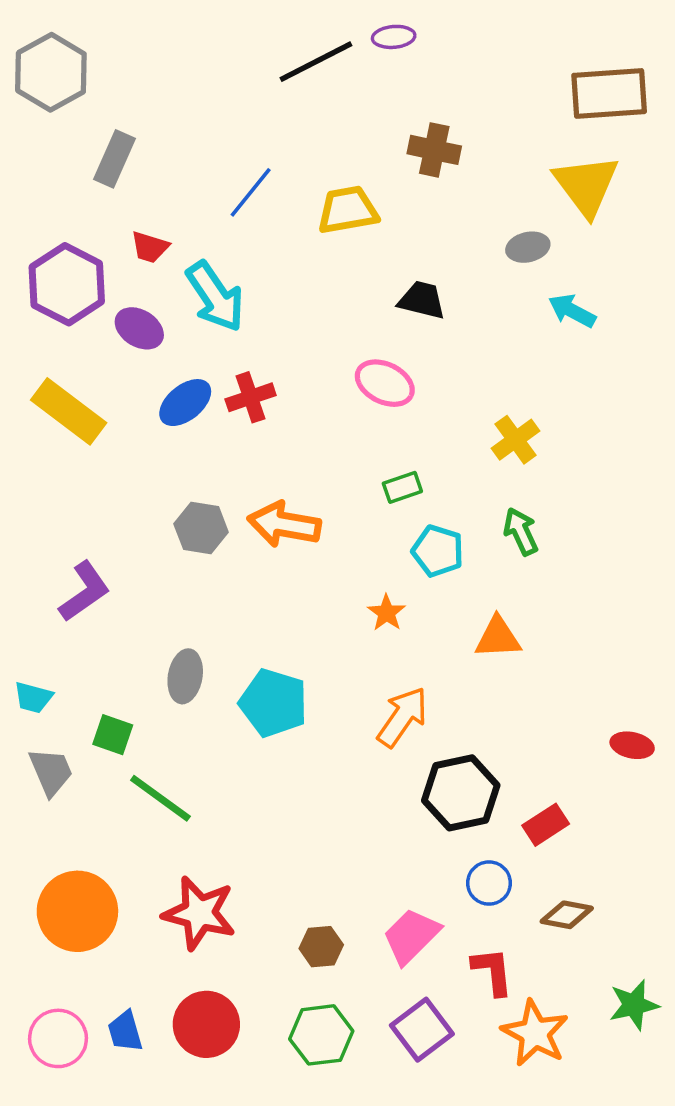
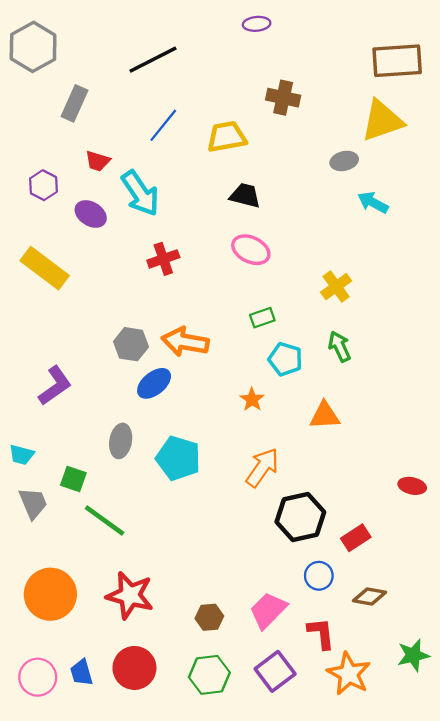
black line: (316, 62) -> (153, 60), moved
yellow triangle: (586, 185) -> (382, 121), turned 48
purple hexagon: (67, 284) -> (43, 185), size x0.6
black trapezoid: (422, 300) -> (245, 196), moved
blue ellipse: (185, 403) -> (154, 383), moved

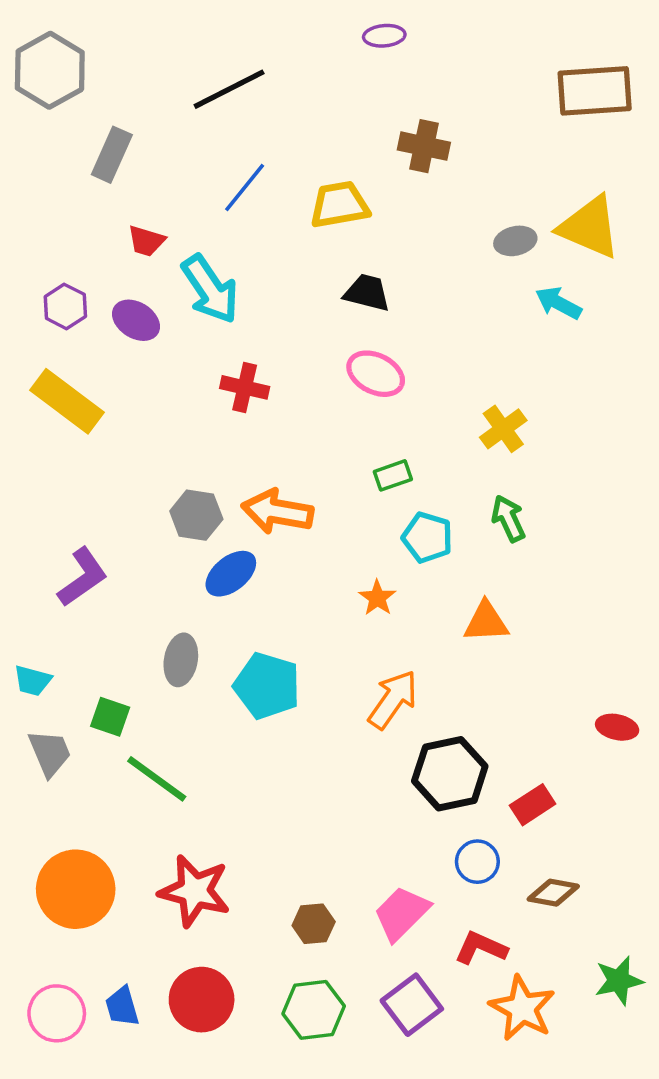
yellow triangle: (382, 121) -> (589, 227), moved, turned 42
purple hexagon: (43, 185) -> (65, 306), moved
red cross: (163, 259) -> (245, 387), turned 32
red L-shape: (321, 633) -> (481, 948), turned -60

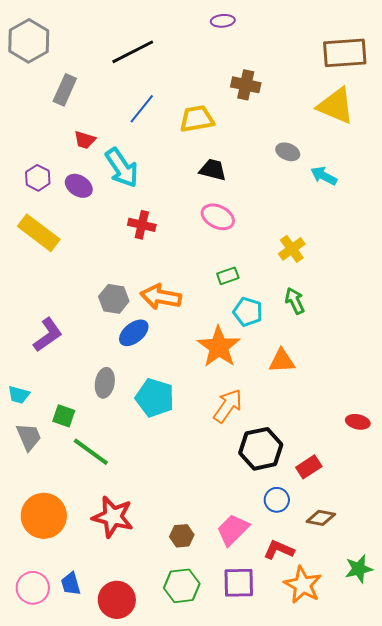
yellow triangle: (589, 227) -> (336, 106), moved
gray ellipse: (515, 241) -> (288, 152), moved, turned 35
orange star: (377, 598) -> (219, 347), size x2.0
red circle: (202, 1000) -> (117, 600), moved
purple square: (412, 1005) -> (239, 583), turned 36

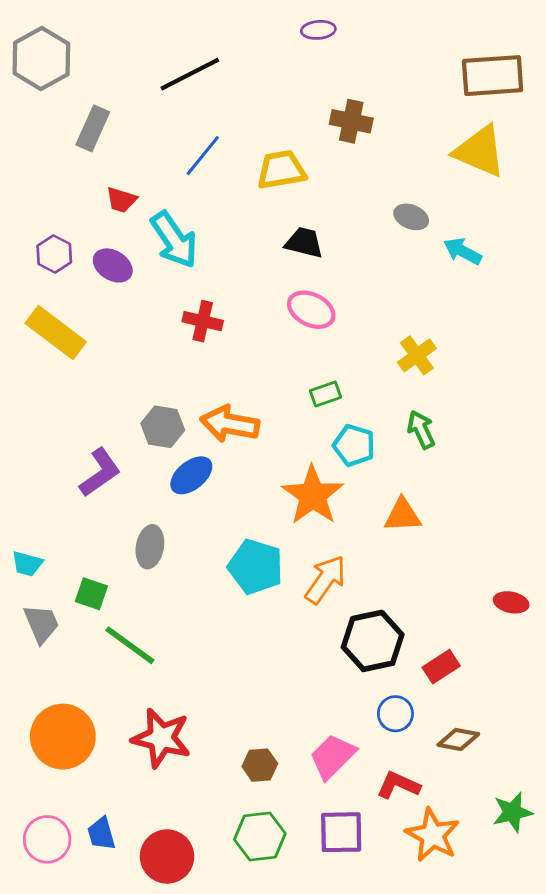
purple L-shape: (48, 335) -> (100, 472), moved
cyan pentagon: (155, 398) -> (256, 567), moved

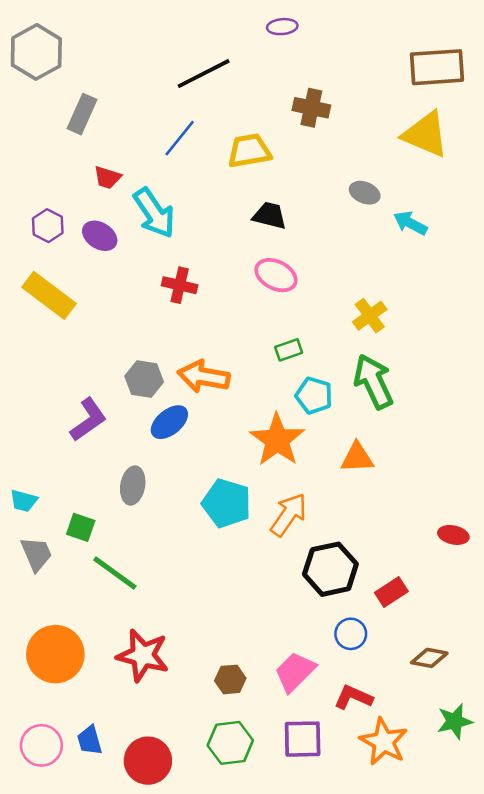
black line: (190, 74) -> (204, 74), moved
green arrow: (421, 430) -> (374, 382), size x1.6
brown diamond: (458, 739) -> (429, 658), moved

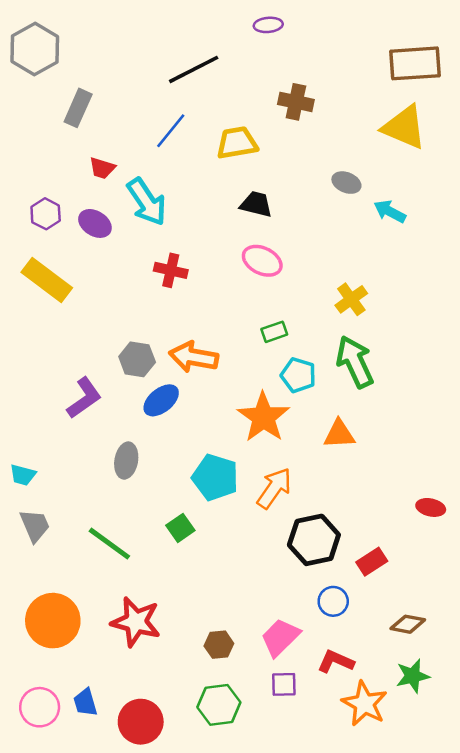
green square: (81, 527) -> (180, 528), moved, turned 36
green star: (455, 721) -> (413, 676), moved
purple square: (303, 739) -> (284, 684), moved, size x0.7

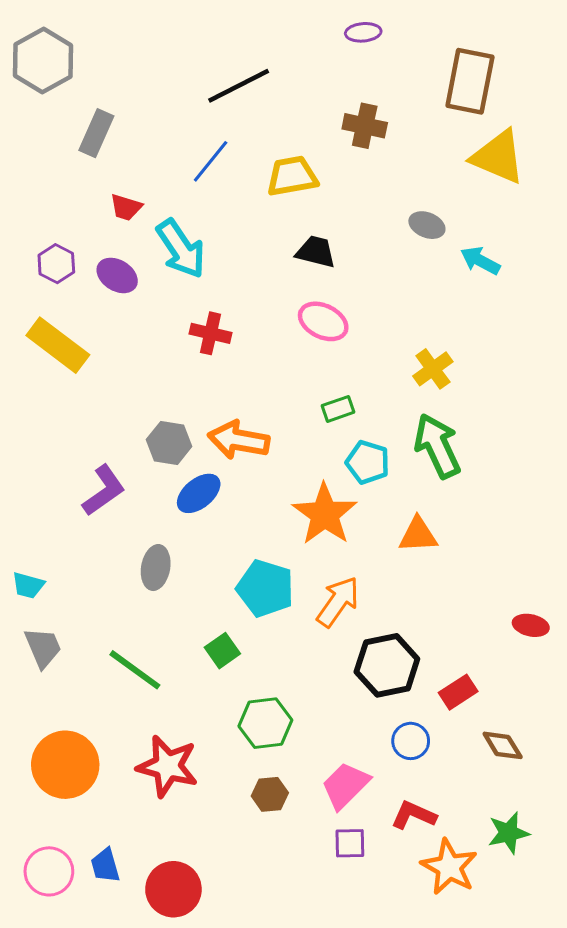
purple ellipse: (268, 25) -> (363, 32), moved
brown rectangle: (415, 63) -> (470, 81), moved, turned -75
brown diamond: (408, 624) -> (503, 745), moved, turned 48
green hexagon: (219, 705) -> (265, 723), moved

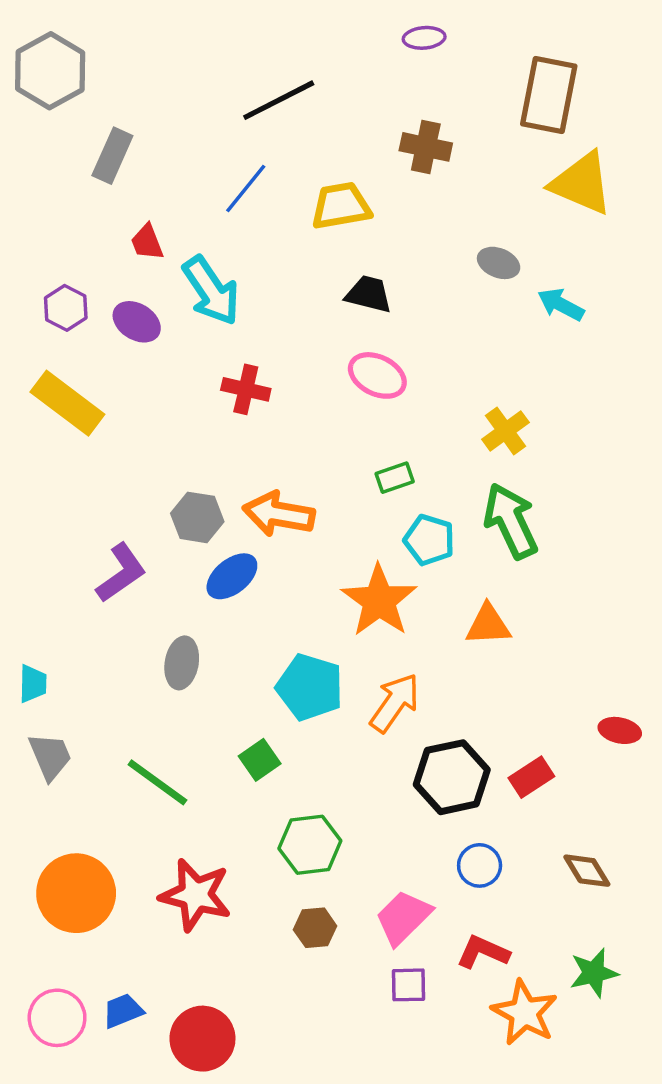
red trapezoid: (126, 207) -> (147, 242), turned 52
cyan trapezoid: (28, 585) -> (33, 684), turned -104
red rectangle: (458, 692) -> (531, 777), moved
blue trapezoid: (105, 866) -> (123, 1011), turned 84

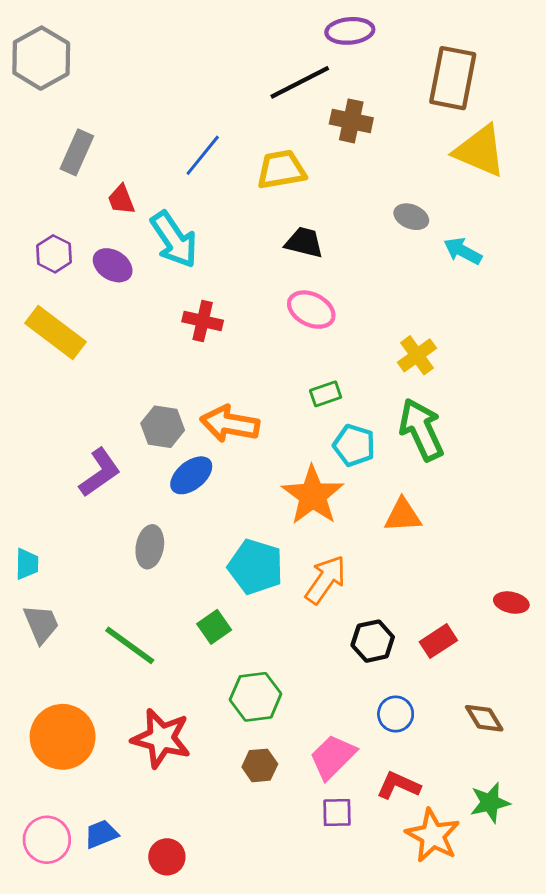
purple ellipse: (424, 38) -> (350, 31), size x1.4
black line: (279, 100) -> (300, 82), moved
gray rectangle: (112, 156) -> (77, 152), moved
black hexagon: (452, 777) -> (373, 641), size x0.7
red circle: (202, 1039) -> (167, 857), size x0.7

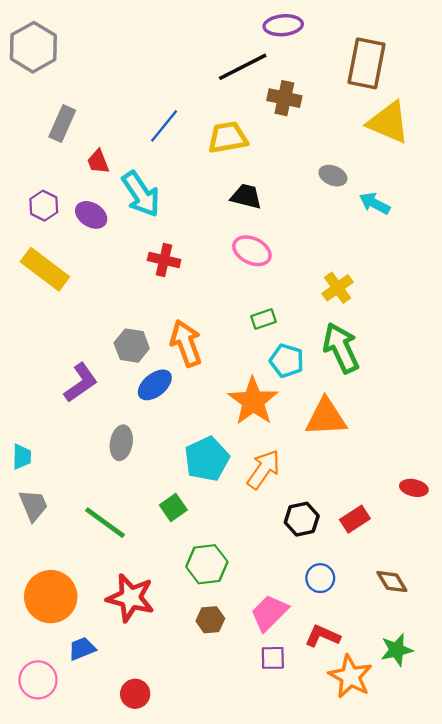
orange arrow: (230, 424) -> (186, 343), turned 60
orange triangle: (403, 515) -> (326, 417), size x1.4
cyan pentagon: (256, 567) -> (207, 459), turned 30
blue trapezoid: (101, 834) -> (82, 649), moved

